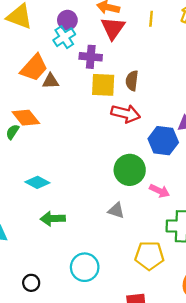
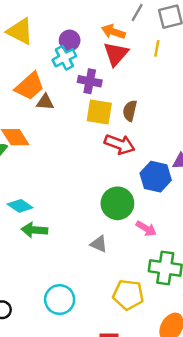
green arrow: (53, 219) -> (34, 230), moved

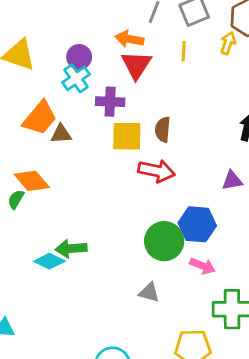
blue hexagon: (156, 177) -> (197, 224), moved
green arrow: (34, 230) -> (71, 249), moved

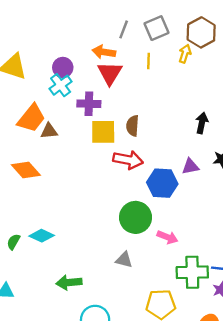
green semicircle: (16, 199) -> (13, 242), moved
blue hexagon: (197, 224) -> (162, 183), moved
green arrow: (71, 249) -> (69, 282), moved

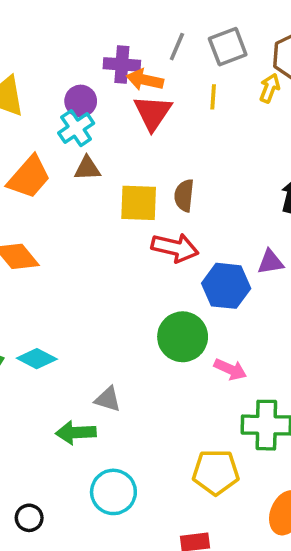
purple cross: (89, 104) -> (122, 64), moved
brown triangle: (49, 131) -> (87, 168), moved
gray triangle: (124, 260) -> (108, 399), moved

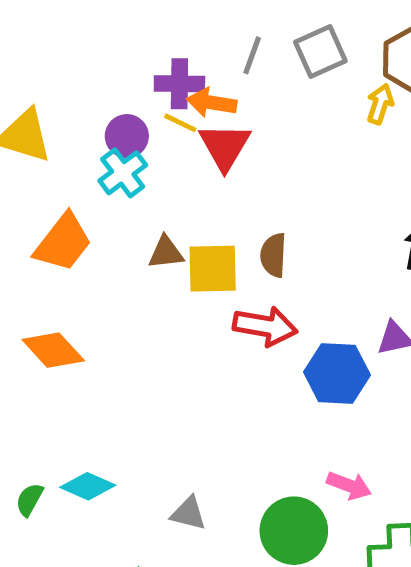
yellow line: (213, 97) -> (180, 123), moved, turned -65
brown triangle: (87, 168) -> (166, 253), moved
green circle: (183, 337) -> (294, 531), moved
gray triangle: (108, 399) -> (188, 513), moved

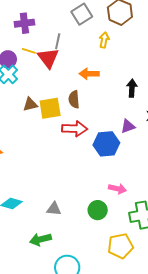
gray line: (252, 55) -> (58, 41), moved
purple cross: (179, 84) -> (24, 23), moved
orange arrow: (212, 103) -> (89, 74), moved
yellow arrow: (380, 104) -> (104, 40), moved
green circle: (294, 531) -> (98, 210), size x0.7

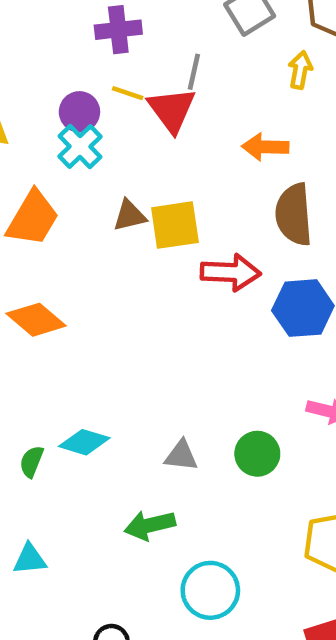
brown semicircle: (74, 99) -> (294, 214), moved, size x1.5
green circle: (98, 210) -> (257, 454), moved

